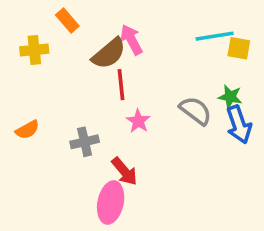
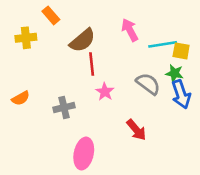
cyan line: (215, 36) -> (163, 44), moved
pink arrow: (131, 40) -> (130, 30), moved
yellow square: (239, 48) -> (181, 51), moved
red arrow: (124, 171) -> (136, 130), moved

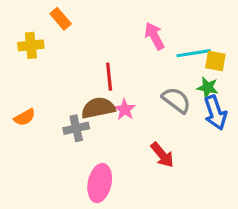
brown semicircle: (82, 40) -> (98, 108), moved, turned -152

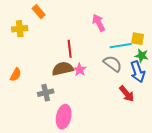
cyan line: (194, 53) -> (121, 46), moved
green star: (208, 88) -> (142, 56), moved
orange semicircle: (25, 117) -> (16, 75), turned -32
gray cross: (76, 128) -> (46, 93), moved
red arrow: (162, 155) -> (127, 94), moved

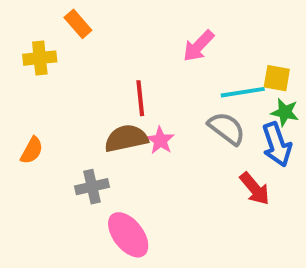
pink arrow: (99, 23) -> (198, 46), turned -108
pink ellipse: (64, 117) -> (128, 235), turned -50

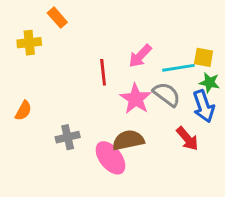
pink arrow: (198, 46) -> (140, 56), moved
brown semicircle: (126, 138) -> (128, 140), moved
pink star: (160, 140) -> (136, 99), moved, size x1.5
pink ellipse: (128, 235) -> (110, 158), moved

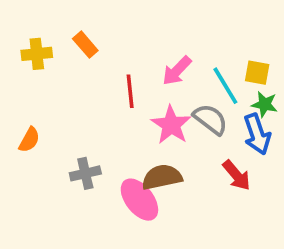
orange rectangle: (57, 18) -> (85, 45), moved
cyan line: (178, 68) -> (225, 86), turned 68

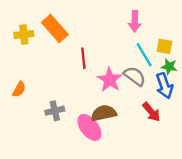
orange rectangle: (85, 45) -> (55, 28), size x1.6
pink arrow: (177, 71) -> (135, 21), moved, turned -42

